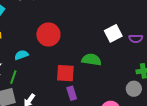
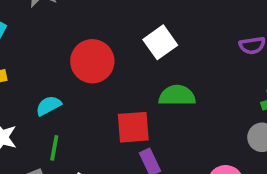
white square: (113, 33) -> (160, 42), moved
green line: (13, 77) -> (54, 148), moved

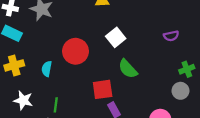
green semicircle: (177, 96) -> (128, 69), turned -130
cyan semicircle: (49, 106) -> (47, 69), moved, turned -48

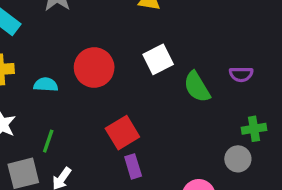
cyan semicircle: (47, 69) -> (46, 85), turned 72
green semicircle: (128, 69) -> (197, 87), moved
red square: (103, 89) -> (122, 133), turned -35

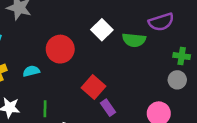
purple semicircle: (241, 74) -> (161, 22), size x1.5
green semicircle: (197, 87) -> (134, 40), turned -35
green cross: (254, 129) -> (182, 56), turned 35

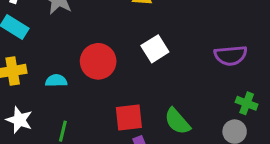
green semicircle: (134, 40) -> (177, 121), moved, turned 30
red square: (93, 87) -> (129, 117), turned 30

